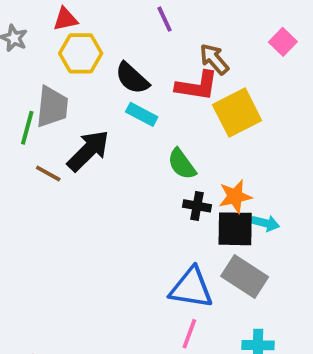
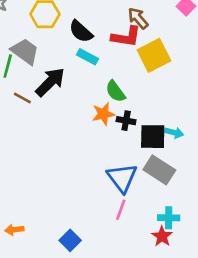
gray trapezoid: (52, 107) -> (25, 51), turned -60
orange star: (235, 196) -> (103, 114), moved
blue triangle: (191, 288) -> (122, 178), turned 44

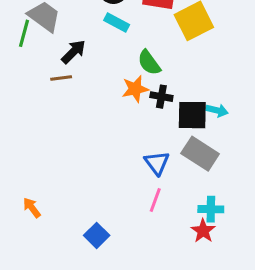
black arrow: (50, 82) -> (73, 52), size x0.7
brown line: (22, 98) -> (61, 78), moved, turned -36
blue triangle: (122, 178) -> (157, 163), size x0.7
orange arrow: (14, 230) -> (32, 208), moved, turned 60

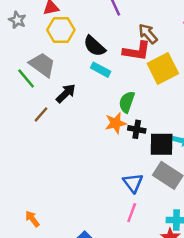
green line: (24, 33) -> (26, 78), turned -55
green semicircle: (149, 63) -> (127, 102), turned 55
brown line: (61, 78) -> (41, 114), moved, turned -42

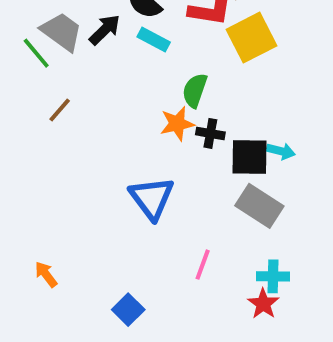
black arrow: (66, 93) -> (105, 30), moved
blue triangle: (133, 183) -> (152, 198), moved, size x1.4

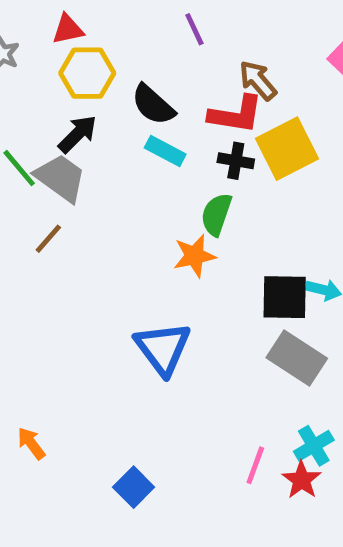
black arrow: (105, 30) -> (78, 134), moved
gray trapezoid: (62, 32) -> (60, 178), moved
black cross: (210, 133) -> (236, 161), moved
pink line: (203, 265) -> (255, 465), moved
cyan cross: (273, 276) -> (314, 446), turned -32

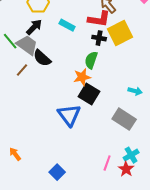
black semicircle: (153, 105) -> (42, 58), moved
cyan rectangle: (165, 151) -> (67, 25), moved
black square: (285, 297) -> (89, 94), moved, turned 30

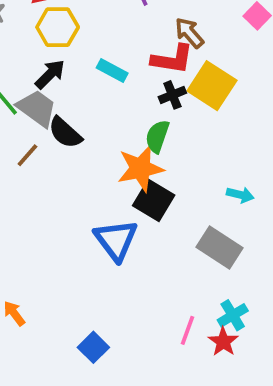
yellow square: (120, 33) -> (212, 86), turned -30
black cross: (99, 38) -> (172, 95), turned -32
orange star: (82, 77) -> (140, 168), size x1.4

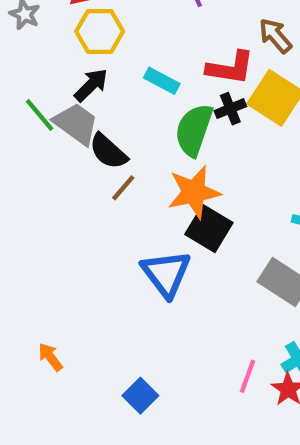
brown arrow: (189, 33) -> (275, 36), moved
green semicircle: (157, 136) -> (194, 130), moved, size x1.4
brown line: (27, 155) -> (123, 188), moved

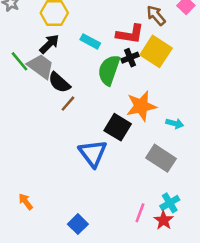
orange star: (194, 192) -> (141, 106), moved

